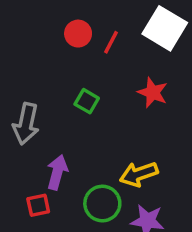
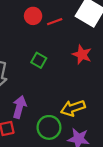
red line: (111, 42) -> (55, 22), turned 42

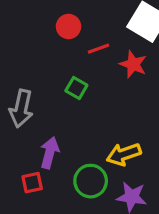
red line: (55, 22) -> (98, 49), moved
red star: (82, 55) -> (133, 64), moved

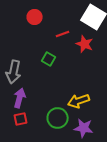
red circle: (69, 26) -> (35, 17), moved
purple arrow: (50, 153) -> (20, 98), moved

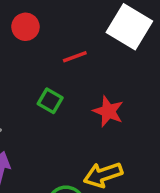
red star: (85, 44) -> (108, 111), moved

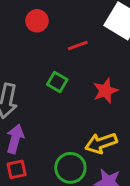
red star: (108, 111) -> (105, 91), turned 30

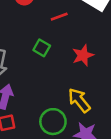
yellow arrow: (101, 143) -> (79, 100), turned 70

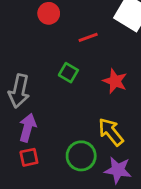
red star: (83, 55) -> (115, 81), turned -30

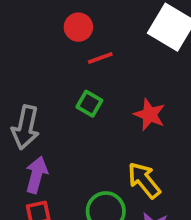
red circle: (49, 13) -> (78, 27), moved
red line: (88, 37) -> (100, 58), moved

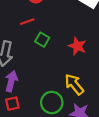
red line: (100, 58) -> (27, 22), moved

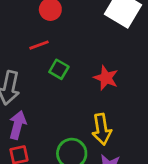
yellow arrow: (74, 84) -> (102, 129), turned -150

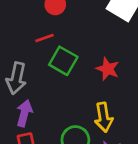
green square: (59, 69) -> (63, 61), size x1.5

